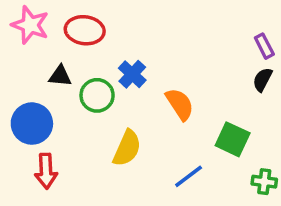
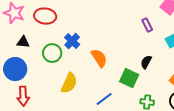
black triangle: (60, 76) -> (23, 42), moved
black semicircle: (263, 80) -> (146, 62), moved

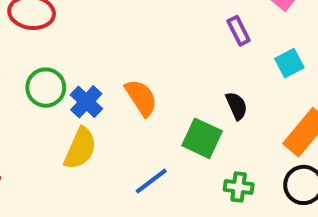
blue cross: (72, 41) -> (86, 102), moved
black semicircle: (146, 62) -> (237, 106), turned 128

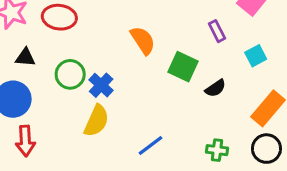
orange semicircle: (141, 98) -> (143, 40), moved
black semicircle: (237, 106) -> (215, 88), turned 80
green square: (202, 138) -> (183, 67), moved

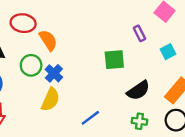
orange semicircle: (143, 40) -> (48, 40), moved
green square: (183, 67) -> (114, 60), turned -30
black semicircle: (215, 88) -> (138, 90), moved, size x1.5

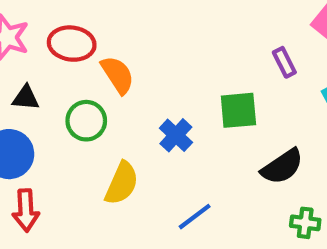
blue cross: (54, 73) -> (176, 135), moved
green cross: (139, 121) -> (305, 223), moved

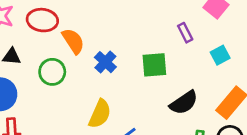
blue cross: (176, 135) -> (105, 62), moved
yellow semicircle: (122, 183) -> (100, 114), moved

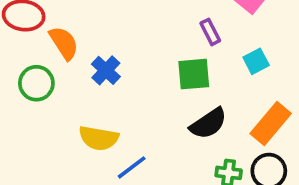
green square: (154, 65) -> (194, 74), moved
yellow semicircle: (100, 114) -> (99, 138), turned 76

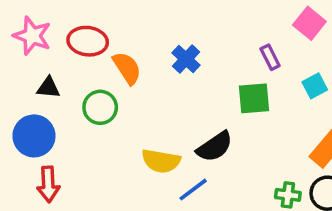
blue cross: (106, 70) -> (186, 59), moved
black semicircle: (208, 123) -> (215, 147), moved

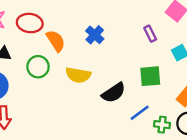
green square: (254, 98) -> (150, 76), moved
yellow semicircle: (161, 161) -> (78, 75), moved
blue line: (193, 190) -> (140, 113), moved

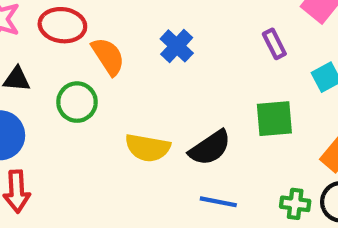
yellow semicircle: (78, 75) -> (148, 148), moved
blue line: (140, 113) -> (218, 202), moved, turned 48

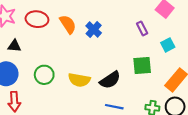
orange semicircle: (108, 56) -> (68, 24), moved
green circle: (77, 102) -> (44, 75), moved

